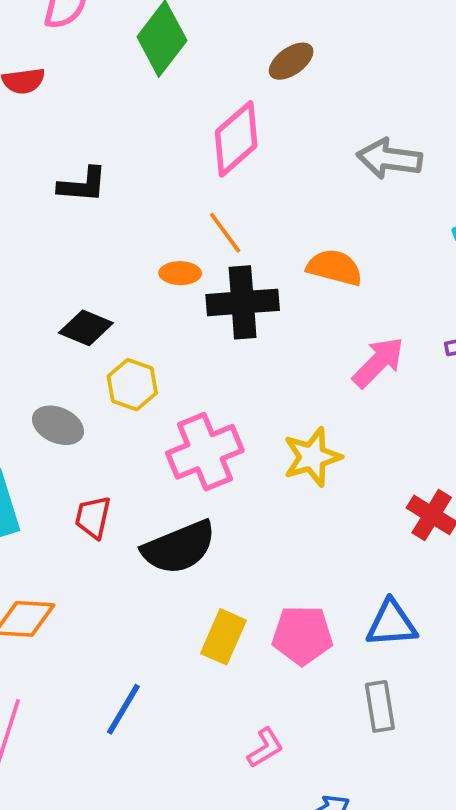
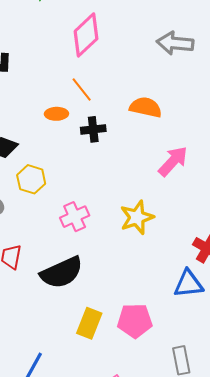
black cross: (243, 302) -> (93, 129), size x0.6
pink cross: (205, 452) -> (75, 217), size x0.7
blue triangle: (391, 624) -> (188, 284), moved

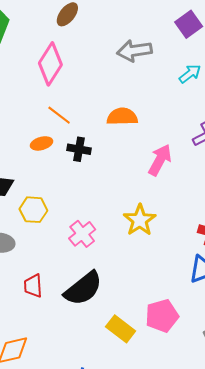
black cross: (93, 129) -> (79, 149), turned 30
yellow rectangle: (89, 323) -> (121, 329), turned -60

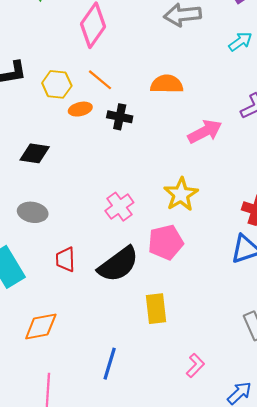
pink arrow: (160, 160) -> (205, 132), turned 32
yellow hexagon: (33, 210) -> (57, 84), moved
pink pentagon: (162, 316) -> (166, 242), moved
yellow rectangle: (121, 329) -> (156, 309), turned 44

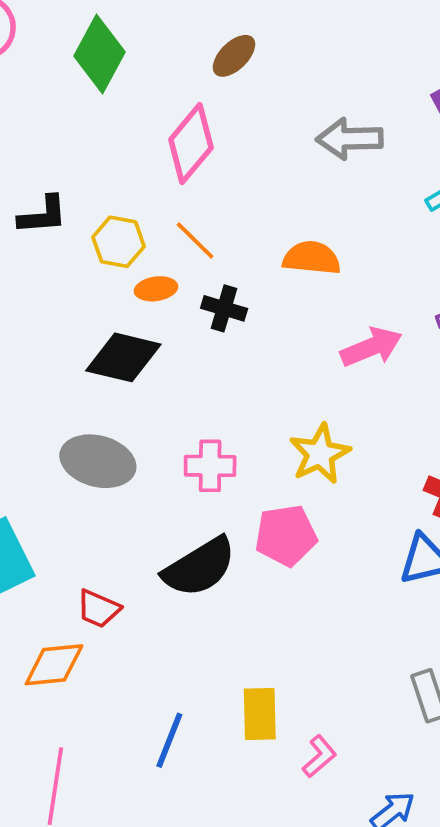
black diamond: (35, 153) -> (123, 357), moved, size x1.4
pink cross: (119, 207) -> (210, 466), turned 32
gray ellipse: (33, 212) -> (98, 461), moved, size x1.4
red trapezoid: (65, 259) -> (98, 609), moved, turned -70
yellow rectangle: (156, 309) -> (260, 714), moved

